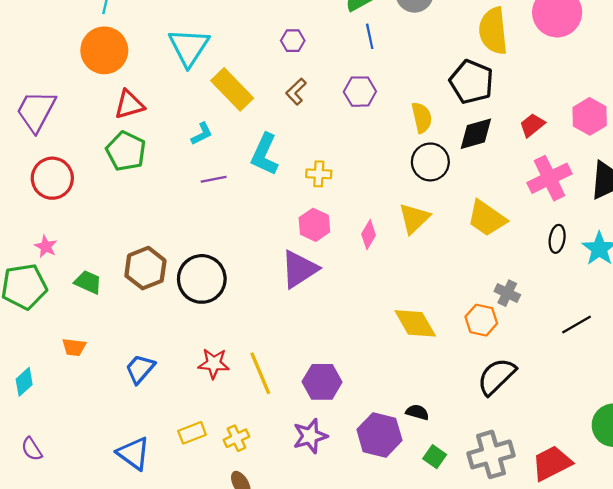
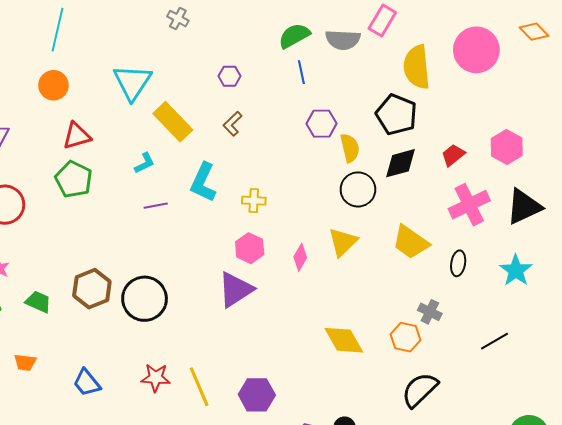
orange circle: (104, 50) -> (53, 85), size x0.7
purple hexagon: (360, 92) -> (322, 124), moved
black ellipse: (557, 239) -> (458, 263), moved
blue trapezoid: (140, 369) -> (87, 383), turned -80

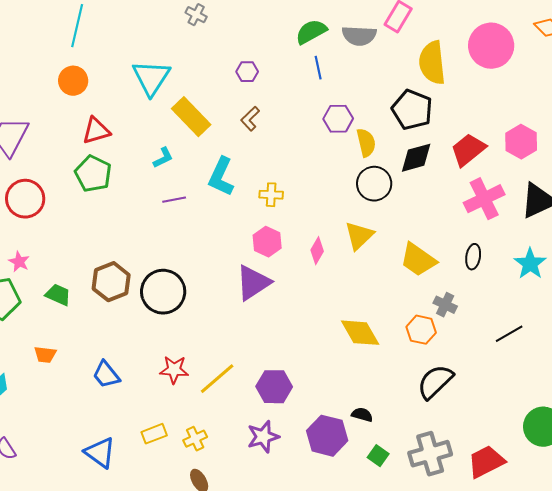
red trapezoid: (453, 155) -> (468, 150), size x1.5
yellow trapezoid: (411, 242) -> (418, 260), moved
yellow line: (199, 387) -> (217, 379), turned 72

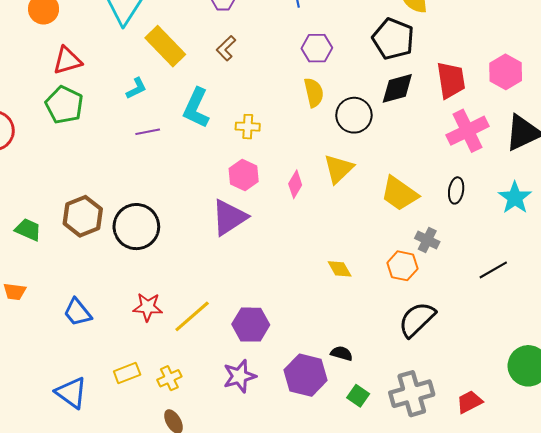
yellow semicircle: (366, 143) -> (314, 93), moved
red trapezoid: (468, 150) -> (451, 80), turned 120
yellow diamond: (360, 333) -> (340, 269), size x0.6
red trapezoid: (486, 462) -> (469, 402), size x0.7

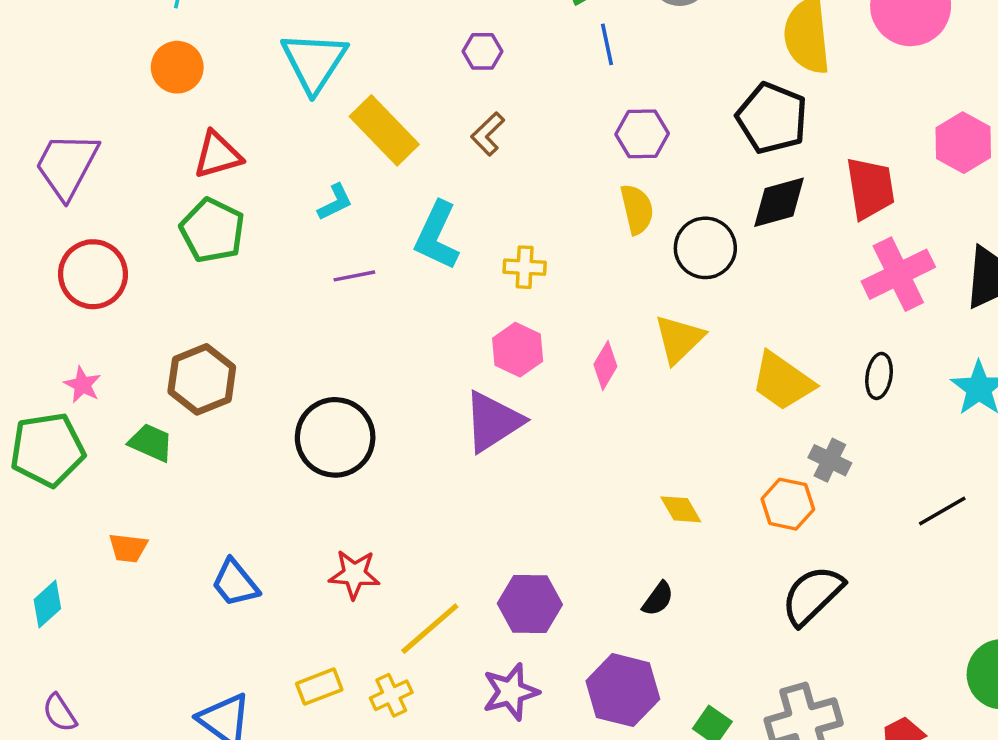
pink hexagon: (506, 72) -> (963, 143), moved
brown hexagon: (83, 216) -> (202, 379), moved
yellow line: (192, 316) -> (430, 629), moved
black semicircle: (342, 353) -> (658, 599), moved, turned 110

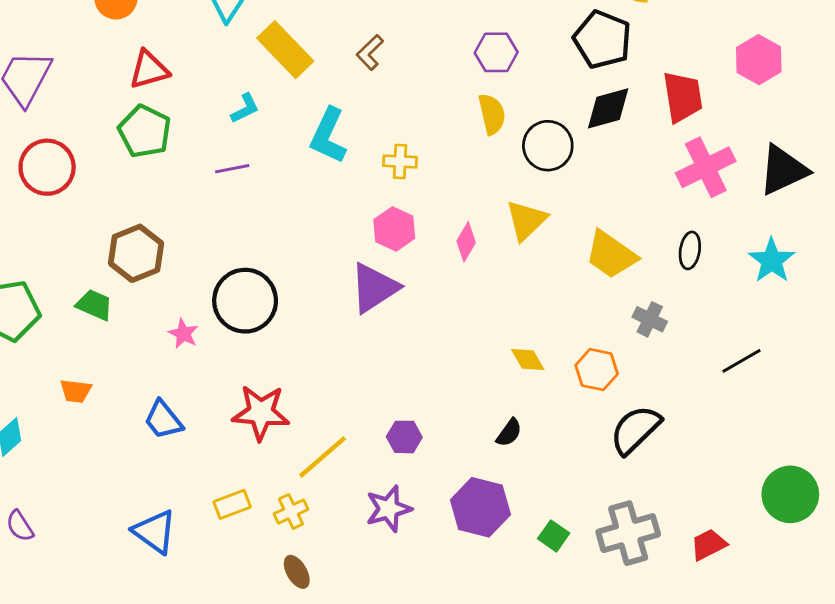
purple line: (354, 276) -> (232, 169), moved
pink star: (82, 385) -> (183, 334), moved
orange hexagon: (788, 504) -> (597, 370), moved
red star: (354, 574) -> (261, 413), size x1.4
purple hexagon: (530, 604) -> (404, 437), size x0.7

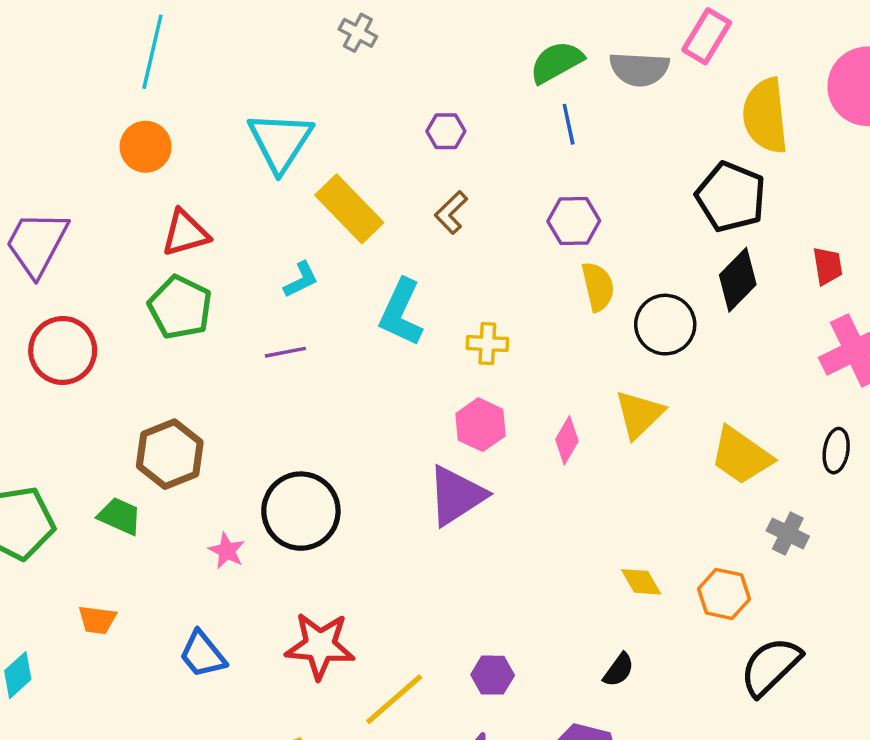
purple hexagon: (496, 52) -> (574, 221), moved
red trapezoid: (683, 97) -> (828, 266), size x0.6
black diamond: (608, 108) -> (738, 280), turned -30

